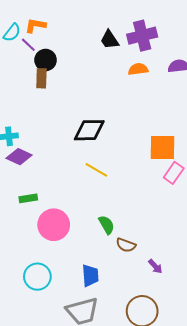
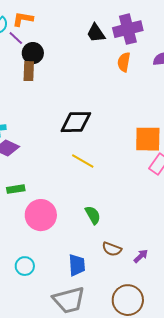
orange semicircle: (138, 69) -> (124, 62), turned -72
brown semicircle: (126, 245) -> (112, 249), moved
purple arrow: (155, 266) -> (141, 256), turned -91
cyan circle: (37, 277) -> (25, 266), size x0.7

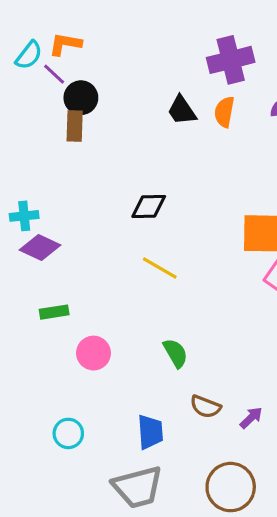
black trapezoid: (96, 33) -> (182, 110), moved
black diamond: (76, 122) -> (149, 206), size x0.7
pink circle: (41, 215) -> (94, 353), size x0.7

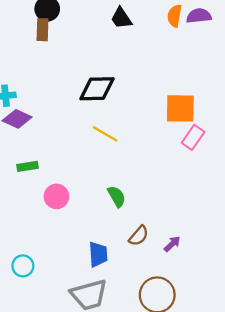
orange semicircle: (224, 112) -> (175, 16), moved
black diamond: (149, 206) -> (97, 89), size x1.4
brown semicircle: (205, 407) -> (139, 236), turned -70
cyan circle: (68, 433) -> (23, 266), moved

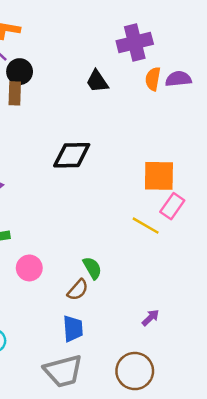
yellow line: (105, 134) -> (146, 226), moved
brown semicircle: (139, 236) -> (78, 290), moved

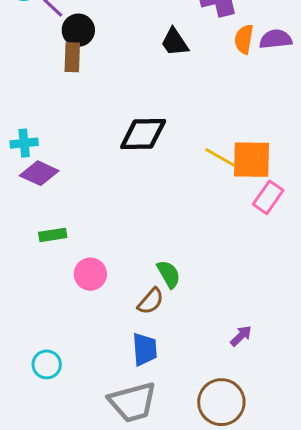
yellow line: (146, 226) -> (221, 158), moved

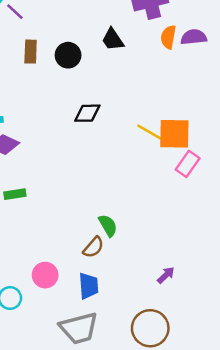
black circle: (78, 30) -> (68, 55), moved
black diamond: (143, 134) -> (87, 113), size x0.7
pink circle: (90, 274) -> (45, 275), moved

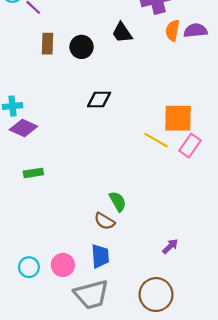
yellow line: (150, 132) -> (156, 140), moved
brown semicircle: (93, 247) -> (105, 221), turned 80
pink circle: (45, 275) -> (63, 265), moved

